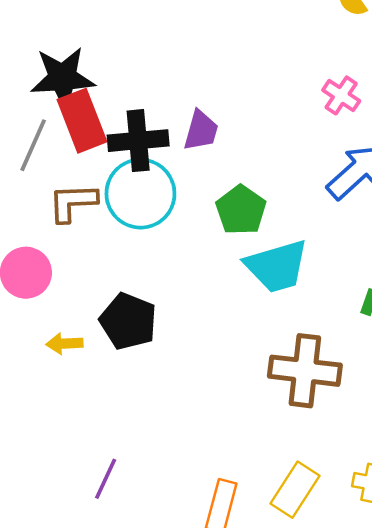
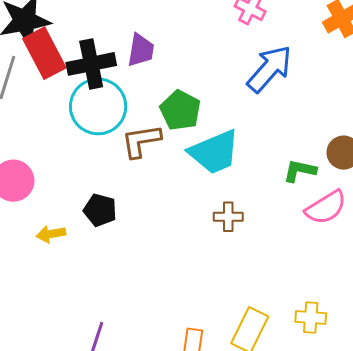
brown L-shape: (73, 202) -> (141, 141), moved
black pentagon: (128, 321) -> (100, 210), size x0.7
brown cross: (305, 371) -> (228, 217), moved, size x0.5

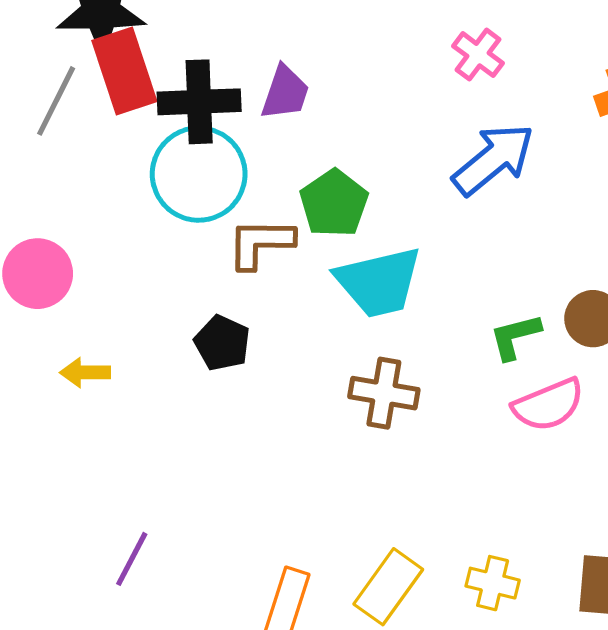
green L-shape: (300, 171) -> (515, 337), turned -36
black pentagon: (100, 210) -> (222, 343), moved
brown cross: (228, 217) -> (384, 393), size x1.4

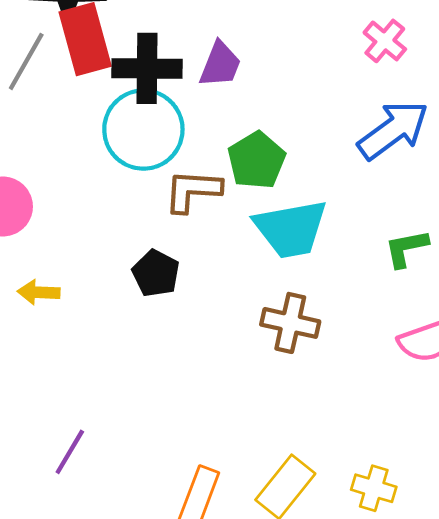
green L-shape: (515, 337) -> (406, 248), moved

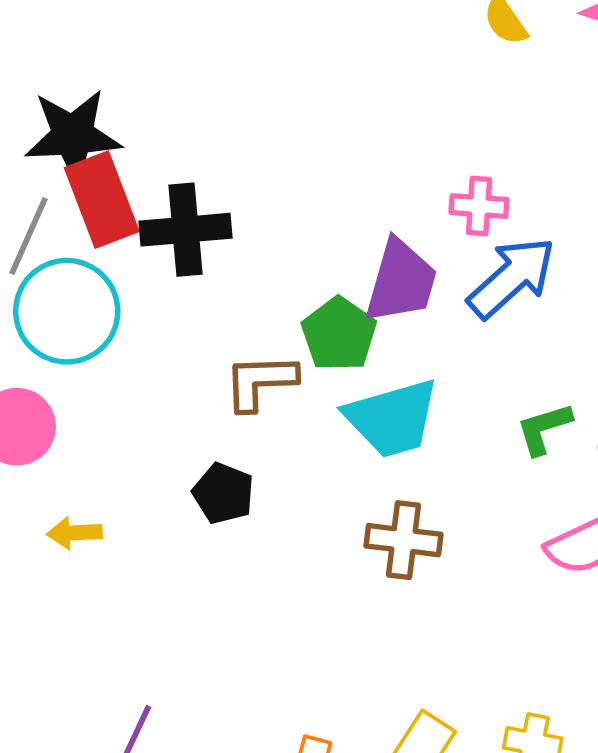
pink cross: (385, 41) -> (479, 206), moved, turned -30
purple trapezoid: (220, 64) -> (401, 281), moved, size x1.4
cyan circle: (143, 130) -> (67, 311), moved

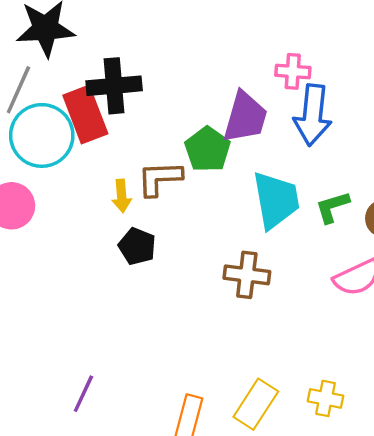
red rectangle: (102, 200) -> (85, 114), moved
blue arrow: (512, 278) -> (313, 115), turned 138
cyan trapezoid: (392, 418) -> (276, 200), moved, turned -84
yellow arrow: (74, 533) -> (122, 196), moved, turned -92

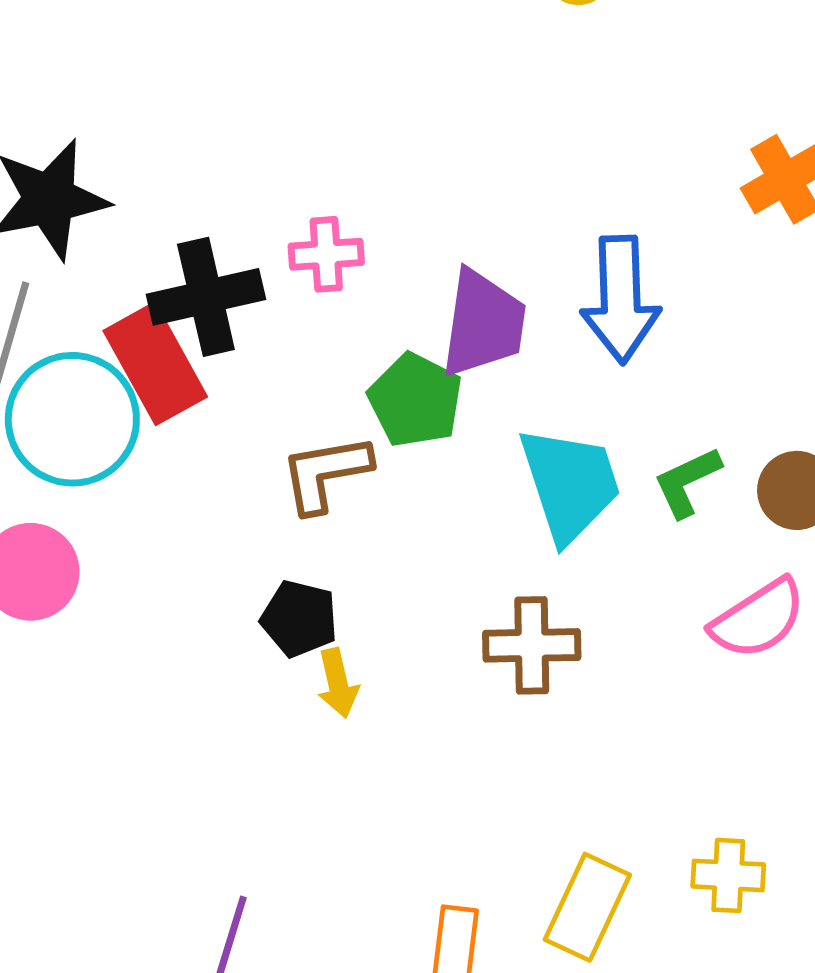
pink cross: (293, 71) -> (326, 254), moved
yellow arrow: (122, 196) -> (338, 683), moved

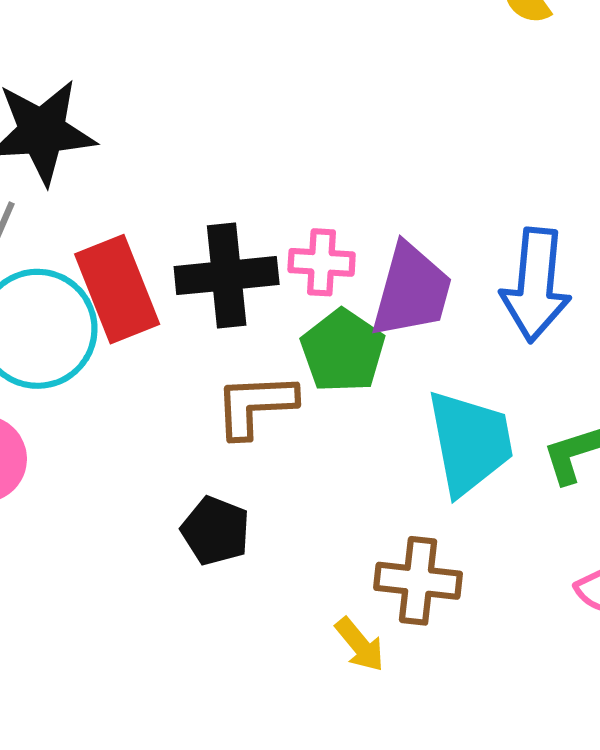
pink cross: (326, 254) -> (322, 262), moved
black cross: (206, 297) -> (227, 276), moved
yellow arrow: (338, 683) -> (360, 645), moved, turned -34

